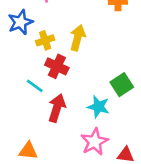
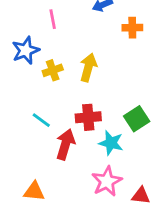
red cross: (57, 66) -> (88, 117), moved, turned -30

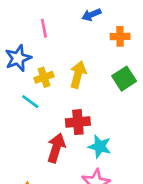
green square: (137, 119) -> (124, 79), moved
cyan line: (41, 120) -> (30, 102), moved

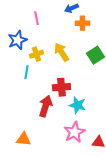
orange cross: (120, 36) -> (82, 23), moved
yellow arrow: (78, 74) -> (62, 52), turned -48
cyan line: (30, 102) -> (26, 72), turned 64

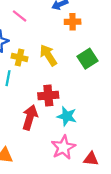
pink line: (36, 18) -> (20, 16), turned -40
yellow cross: (36, 54) -> (20, 57), turned 32

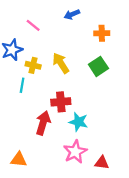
orange cross: (73, 22) -> (102, 33), moved

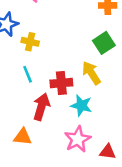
yellow arrow: (61, 63) -> (91, 73), moved
cyan line: (22, 85) -> (28, 74), moved, turned -32
orange triangle: (19, 159) -> (23, 137), moved

